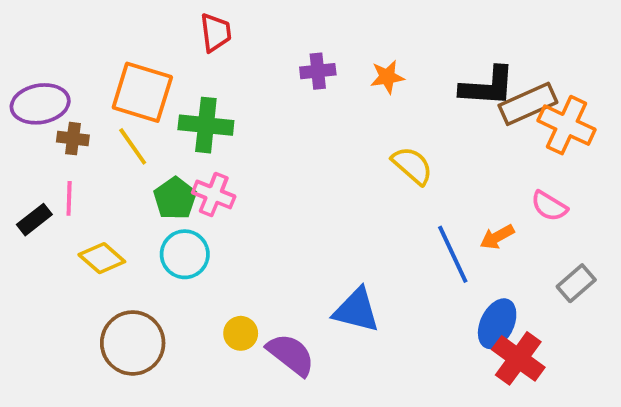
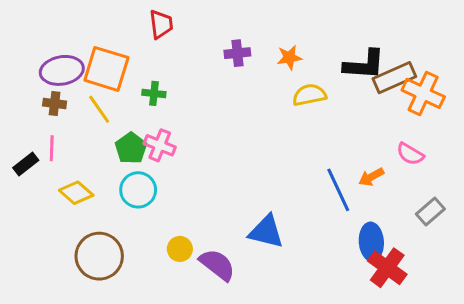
purple ellipse: (40, 104) -> (62, 70), moved
green cross: (206, 125) -> (154, 93), size x0.6
yellow semicircle: (412, 166) -> (309, 95), moved, turned -52
blue ellipse: (497, 324) -> (371, 242), turned -30

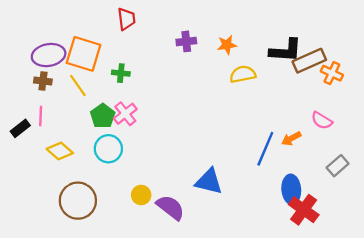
orange cross: (423, 93) -> (332, 73), size x0.7
pink cross: (160, 145) -> (125, 114), turned 30
blue line: (338, 190) -> (265, 149), turned 48

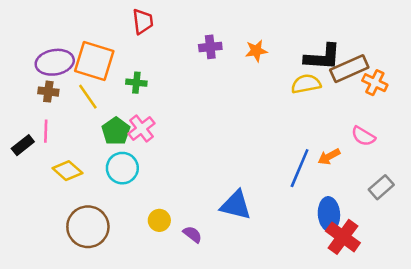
yellow semicircle: (243, 74) -> (306, 84), moved
purple semicircle: (170, 207) -> (192, 234), size x0.6

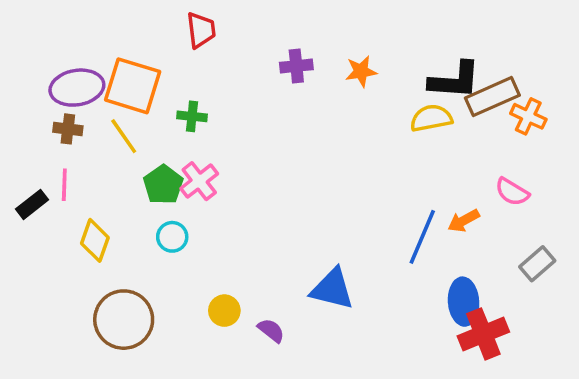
cyan circle: (122, 168) -> (172, 237), size x0.7
yellow diamond: (67, 171) -> (95, 240), turned 68
red cross: (343, 237) -> (483, 334), turned 32

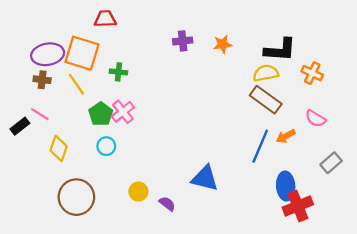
red trapezoid: (201, 30) -> (105, 19), moved, turned -85
brown rectangle: (492, 97) -> (266, 100), moved, turned 60
orange cross: (528, 116) -> (312, 73), moved
pink line: (64, 185) -> (40, 114), turned -60

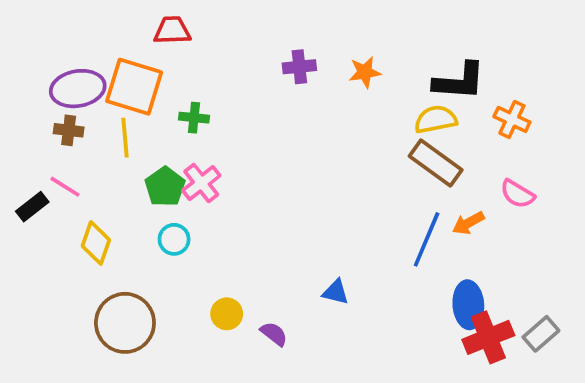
yellow line: (76, 84) -> (125, 138), turned 30
gray rectangle: (331, 163) -> (541, 334), moved
blue triangle: (205, 178) -> (336, 292), size x0.6

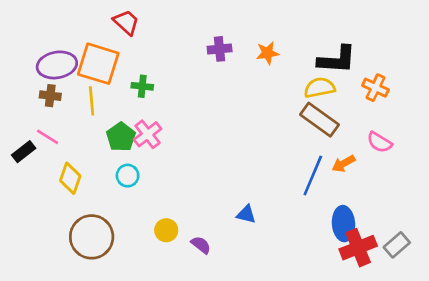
red trapezoid: (172, 30) -> (126, 22), turned 44

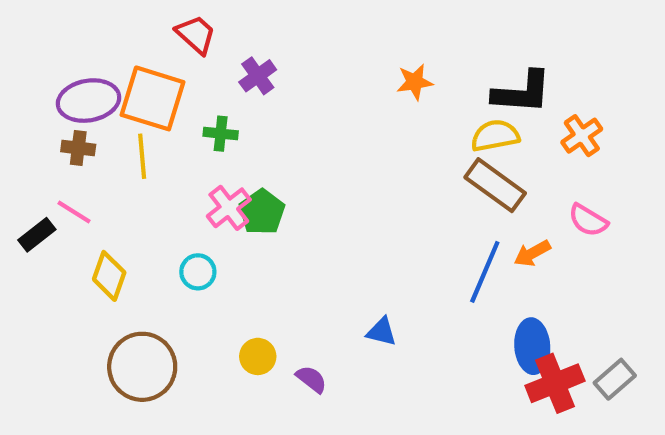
purple cross: (220, 49) -> (258, 76), moved, turned -30
orange cross: (375, 88) -> (582, 136), turned 30
green pentagon: (121, 137) -> (262, 212), moved

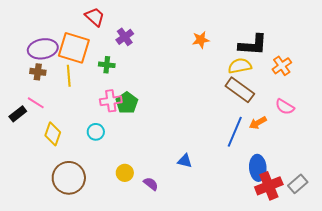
pink cross: (229, 208) -> (111, 101), turned 30

